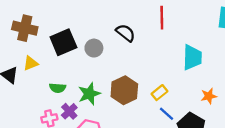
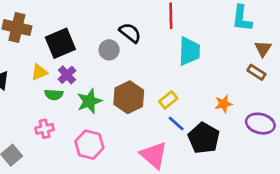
gray circle: (94, 48) -> (109, 50), moved
cyan trapezoid: (192, 57) -> (189, 51), moved
yellow triangle: (31, 63) -> (39, 72), moved
purple cross: (69, 111) -> (67, 75), moved

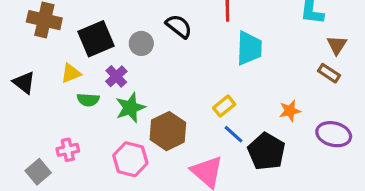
gray circle: (109, 50) -> (141, 43), moved
purple cross: (67, 75) -> (116, 76), moved
brown hexagon: (129, 97) -> (168, 131), moved
pink cross: (45, 129) -> (68, 150), moved

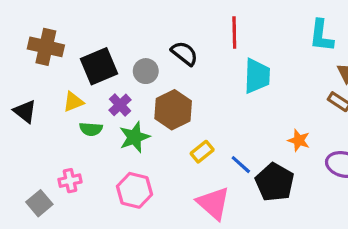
yellow rectangle: (224, 106) -> (202, 152), moved
orange star: (290, 111) -> (299, 140), turned 30
brown hexagon: (168, 131) -> (173, 110), moved

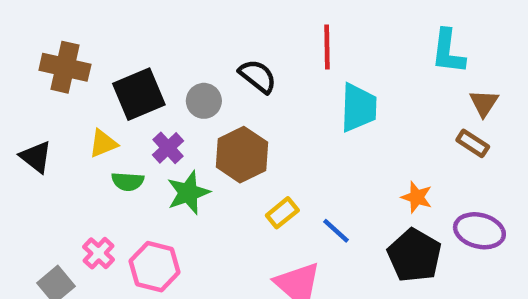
pink cross: (70, 181) -> (99, 253), turned -35
black pentagon: (275, 182) -> (414, 255), moved
pink hexagon: (134, 190) -> (155, 267), moved

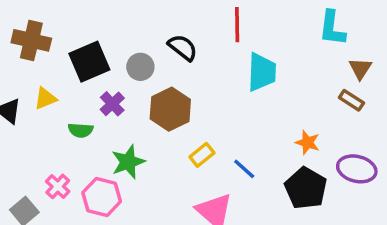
yellow triangle: (103, 143) -> (45, 99), moved
green star: (188, 193) -> (128, 162), moved

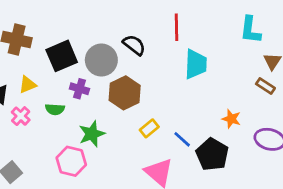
gray circle: (140, 67) -> (101, 60), size x1.5
purple cross: (112, 104) -> (79, 89), turned -30
pink cross: (58, 186) -> (21, 116), moved
black pentagon: (306, 188) -> (212, 154), moved

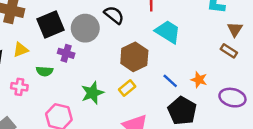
cyan trapezoid: (196, 64) -> (168, 32), turned -60
brown hexagon: (125, 93) -> (134, 57), moved
pink cross: (21, 116) -> (19, 87), moved, turned -35
green star: (92, 134) -> (92, 93), moved
blue line: (182, 139) -> (170, 81), moved

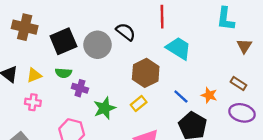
yellow triangle: (21, 50) -> (34, 75), moved
brown rectangle: (229, 51) -> (238, 84), moved
purple cross: (66, 53) -> (80, 88), moved
green semicircle: (45, 71) -> (63, 73), moved

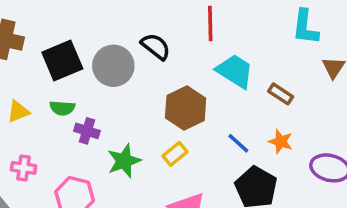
brown rectangle: (238, 84) -> (281, 94), moved
pink cross: (33, 102) -> (24, 168), moved

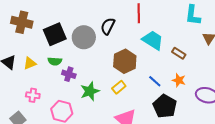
black semicircle: (156, 46) -> (108, 26), turned -102

